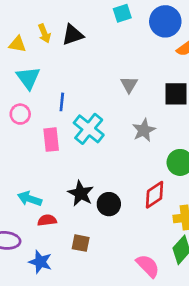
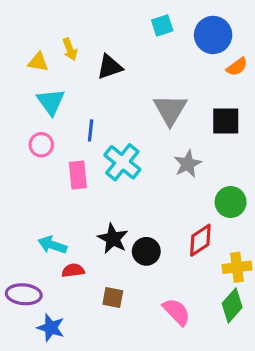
black triangle: (73, 35) -> (110, 67), moved
gray triangle: (129, 85) -> (170, 110), size x1.6
blue star: (40, 262) -> (51, 328), moved
pink semicircle: (148, 266) -> (176, 312), moved

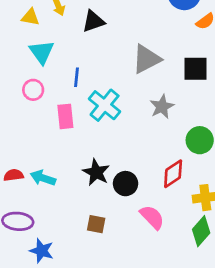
gray triangle: (170, 110) -> (147, 59), turned 32
red semicircle: (73, 270) -> (14, 175), moved
pink semicircle: (176, 312) -> (152, 217), moved

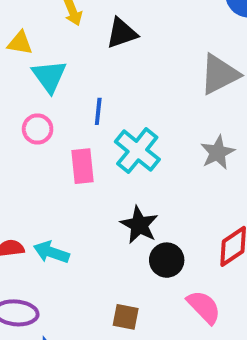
yellow triangle: (30, 17) -> (20, 43), moved
gray triangle: (147, 59) -> (219, 74), moved
black star: (96, 172) -> (139, 225), moved

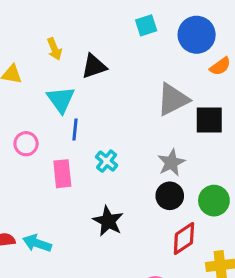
cyan triangle: (49, 76) -> (61, 99), moved
cyan cross: (137, 151) -> (107, 161), size x0.6
black circle: (167, 260) -> (170, 196), moved

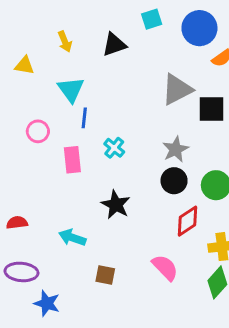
black triangle: (94, 66) -> (114, 45), moved
cyan arrow: (37, 243) -> (72, 238), moved

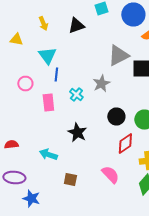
gray star: (176, 149) -> (101, 84), moved

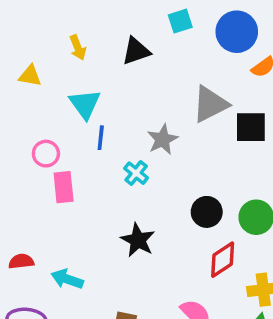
gray star: (101, 84) -> (163, 139), moved
pink rectangle: (48, 102) -> (64, 187), moved
cyan arrow: (48, 154) -> (67, 279), moved

